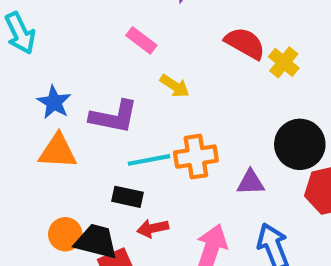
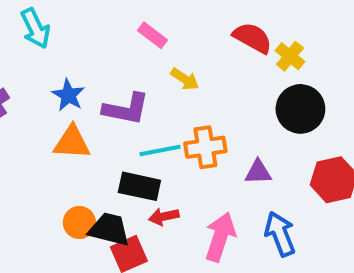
black circle: (300, 144) -> (300, 109), moved
black rectangle: (128, 197) -> (139, 186), size x1.4

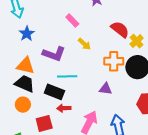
blue star: (68, 95) -> (27, 34), moved
orange cross: (205, 147) -> (114, 61), moved
purple triangle: (258, 172) -> (106, 89), moved
black trapezoid: (109, 229) -> (25, 84), moved

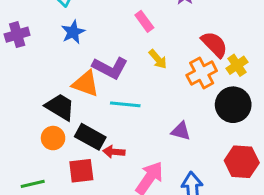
orange cross: (114, 61) -> (202, 73), moved, turned -36
orange triangle: (25, 66) -> (86, 84), moved
black rectangle: (54, 92) -> (90, 137), moved

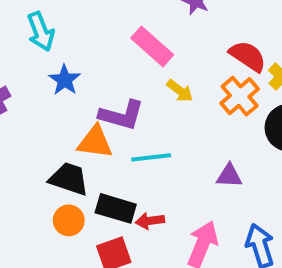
pink rectangle: (144, 21) -> (152, 46), size x1.5

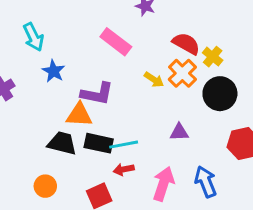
yellow arrow: (180, 91) -> (154, 80), moved
cyan line: (151, 157) -> (124, 145), moved
black rectangle: (116, 208) -> (99, 143), moved
orange circle: (69, 220) -> (45, 186), moved

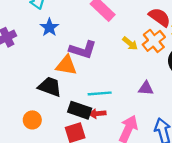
black rectangle: (99, 143) -> (80, 110), moved

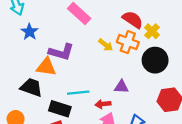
orange cross: (154, 41) -> (128, 42), turned -30
red arrow: (97, 114) -> (103, 104), moved

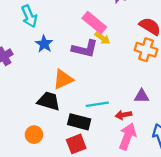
yellow arrow: (106, 45) -> (102, 38), moved
purple L-shape: (61, 52) -> (85, 49), moved
orange triangle: (46, 67) -> (63, 79), turned -30

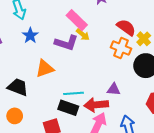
black trapezoid: (49, 101) -> (18, 87), moved
red arrow: (123, 115) -> (96, 105), size x1.6
black rectangle: (79, 122) -> (68, 108), moved

